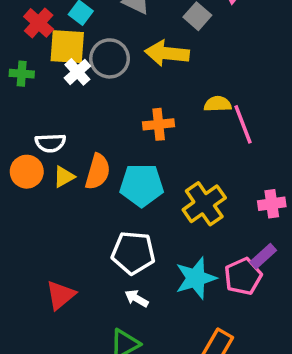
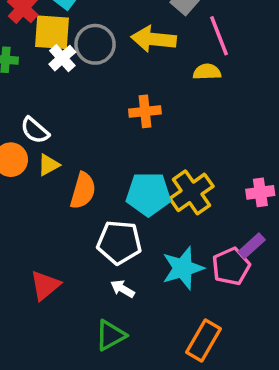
yellow semicircle: (218, 104) -> (207, 72), moved
pink line: (243, 124) -> (219, 36), moved
white semicircle: (50, 143) -> (35, 130), turned 44
orange semicircle: (98, 172) -> (83, 191), moved
cyan pentagon: (142, 185) -> (148, 194), moved

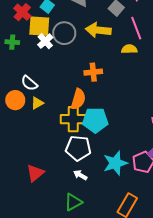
orange semicircle: (83, 191) -> (78, 99), moved
yellow cross: (191, 192) -> (73, 119), moved, turned 35

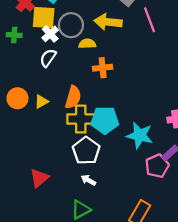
yellow semicircle: (129, 49) -> (87, 44), moved
white semicircle: (29, 83) -> (48, 58), moved, turned 84
orange semicircle: (78, 99) -> (73, 97), moved
white pentagon: (78, 148) -> (86, 151), turned 30
cyan star: (115, 163) -> (140, 135), moved, turned 30

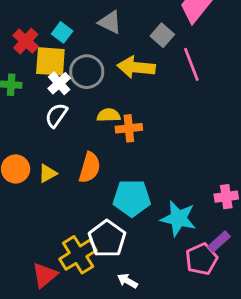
yellow semicircle: (87, 44) -> (109, 115), moved
yellow cross: (81, 119) -> (78, 255), moved, turned -32
white arrow: (88, 180) -> (127, 281), moved

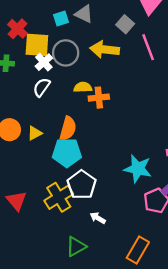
cyan square: (62, 32) -> (61, 19), moved, turned 35
cyan pentagon: (132, 198) -> (67, 153), moved
red triangle: (45, 275) -> (16, 201), moved, turned -30

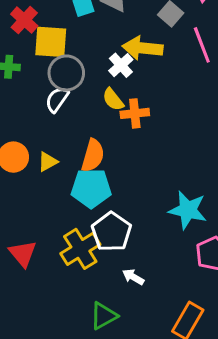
gray circle: (66, 53) -> (66, 73), moved
white cross: (44, 62) -> (121, 65), moved
yellow semicircle: (83, 87) -> (113, 99), turned -126

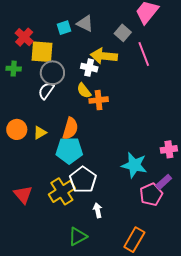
white cross: (121, 65) -> (89, 68), turned -35
white arrow: (133, 277) -> (98, 210), turned 48

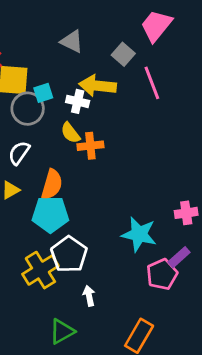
cyan square: (64, 28) -> (43, 93), moved
white semicircle: (46, 91) -> (19, 153), moved

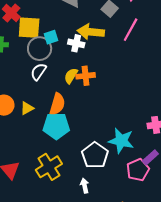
pink line: (152, 83) -> (131, 30), turned 50
yellow semicircle: (70, 133) -> (71, 76), moved, turned 70
white semicircle: (19, 153) -> (38, 72), moved
white pentagon: (69, 254) -> (95, 155), moved

